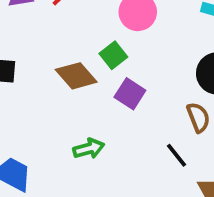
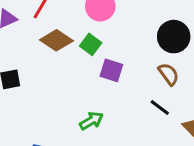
brown diamond: (76, 76) -> (56, 40), moved

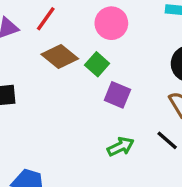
green arrow: (91, 121) -> (121, 147), moved

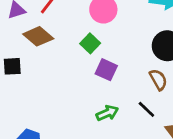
brown diamond: (60, 56) -> (38, 36), moved

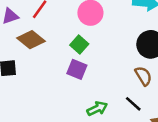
purple square: (106, 70) -> (77, 69), moved

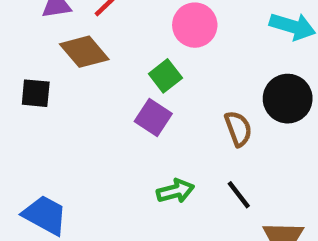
brown semicircle: (143, 76) -> (238, 129), moved

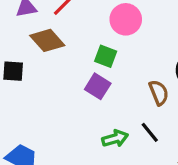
green square: (165, 76) -> (106, 56), turned -30
black line: (239, 195) -> (150, 132), moved

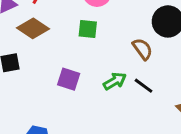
purple square: (98, 86) -> (69, 79), moved
green arrow: (115, 138) -> (115, 81), moved

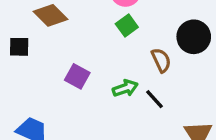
green square: (88, 29) -> (127, 26), moved, turned 36

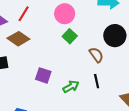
green arrow: (125, 88) -> (71, 87), moved
black line: (154, 99) -> (97, 81), turned 40

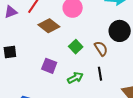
green square: (70, 36) -> (76, 47), moved
brown diamond: (18, 39) -> (49, 26), moved

